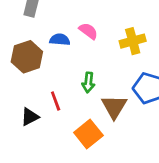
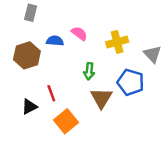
green arrow: (88, 82) -> (89, 71), moved
orange square: (88, 134) -> (66, 121), moved

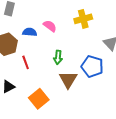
yellow cross: (117, 42) -> (83, 19), moved
red line: (51, 93) -> (26, 62), moved

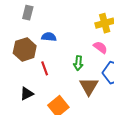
pink semicircle: (50, 26) -> (100, 47), moved

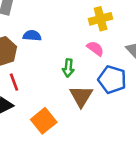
red line: (45, 68) -> (14, 82), moved

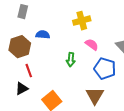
yellow cross: (101, 19) -> (82, 21), moved
brown triangle: (81, 96) -> (95, 96), moved

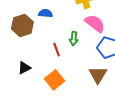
pink semicircle: (92, 45) -> (95, 23), size x1.5
red line: (29, 71) -> (57, 50), moved

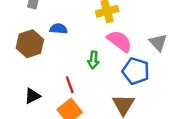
red line: (57, 50) -> (70, 85), moved

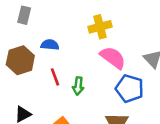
green arrow: (93, 60) -> (78, 86), moved
red line: (70, 85) -> (55, 77), moved

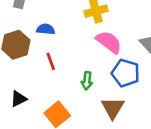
green arrow: (78, 86) -> (87, 81), moved

